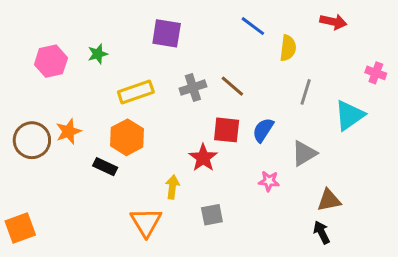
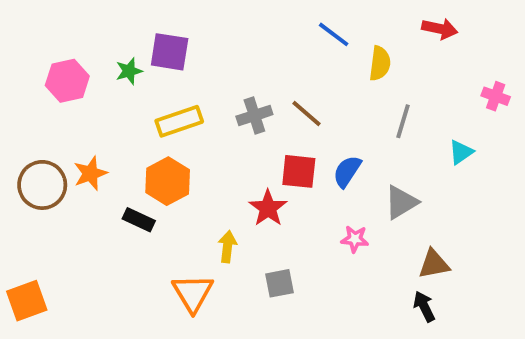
purple square: (167, 33) -> (170, 52), moved
cyan triangle: (349, 115) -> (461, 152), size x0.6

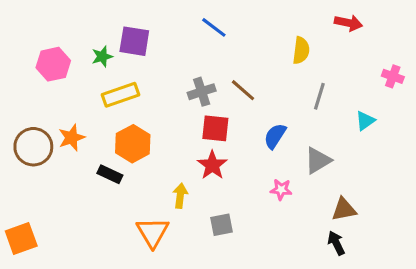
blue line: (334, 34) -> (214, 27), moved
yellow rectangle: (179, 121) -> (121, 95), moved
red square: (299, 171) -> (215, 128), moved

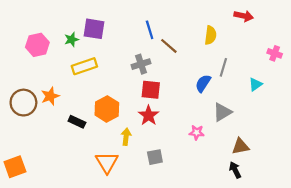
blue line: (214, 27) -> (150, 30), moved, turned 36
brown line: (243, 90) -> (169, 46), moved
blue semicircle: (275, 136) -> (203, 83), moved
orange hexagon: (133, 144) -> (107, 109), moved

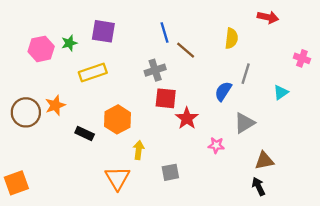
green star: (72, 39) -> (69, 43), moved
red star: (149, 115) -> (187, 118), moved

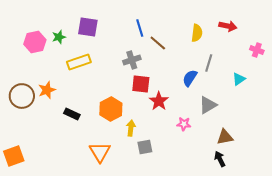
red arrow: (268, 17) -> (228, 26), moved
orange hexagon: (117, 119) -> (111, 109), moved
yellow arrow: (139, 150) -> (131, 128), moved

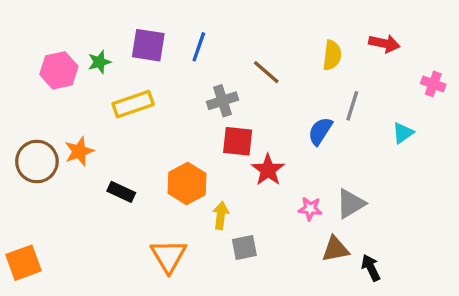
blue line: (140, 28) -> (199, 47), moved, turned 36
gray triangle: (208, 105) -> (351, 204), moved
brown triangle: (225, 137) -> (335, 249), moved

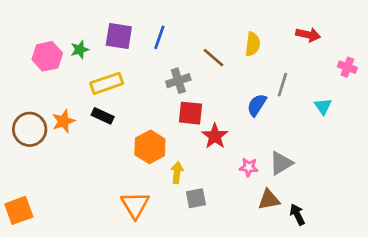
yellow semicircle: (332, 55) -> (253, 44), moved
cyan triangle: (403, 133) -> (323, 106), turned -30
black rectangle: (121, 192) -> (103, 116), moved

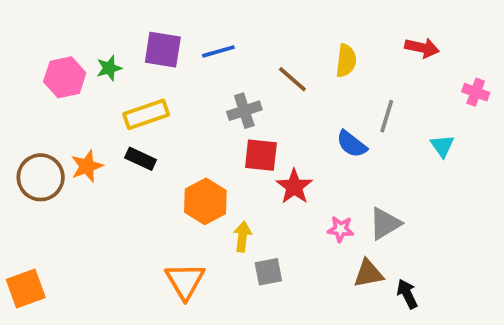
blue line: (159, 37) -> (218, 51), turned 55
blue semicircle: (257, 105) -> (352, 144), turned -85

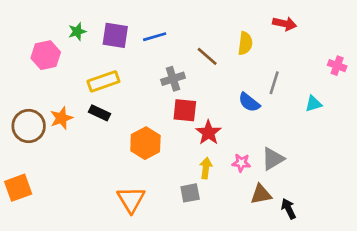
red arrow: (422, 48) -> (285, 24), moved
green star: (109, 68) -> (77, 31), moved
cyan triangle: (442, 146) -> (313, 104), turned 48
yellow arrow: (242, 237) -> (206, 168), moved
orange square: (26, 288) -> (18, 188), moved

